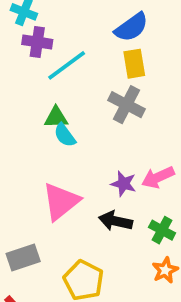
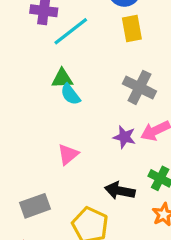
gray cross: (127, 105) -> (139, 87), moved
pink triangle: (61, 201) -> (68, 154), size x0.6
black arrow: (116, 221) -> (120, 191), moved

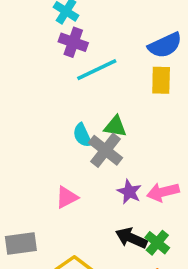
green triangle: (62, 79) -> (115, 127), moved
gray cross: (139, 87) -> (106, 150), moved
black arrow: (120, 191) -> (131, 238), moved

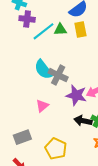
green triangle: (115, 127) -> (60, 30), moved
cyan semicircle: (82, 135) -> (43, 70), size x1.5
purple star: (129, 192) -> (76, 95), size x1.5

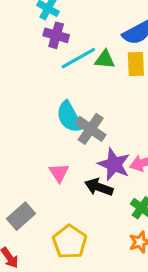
pink triangle: (42, 106) -> (59, 173), turned -32
black arrow: (83, 121) -> (99, 187), moved
gray rectangle: (22, 137) -> (21, 216), turned -30

